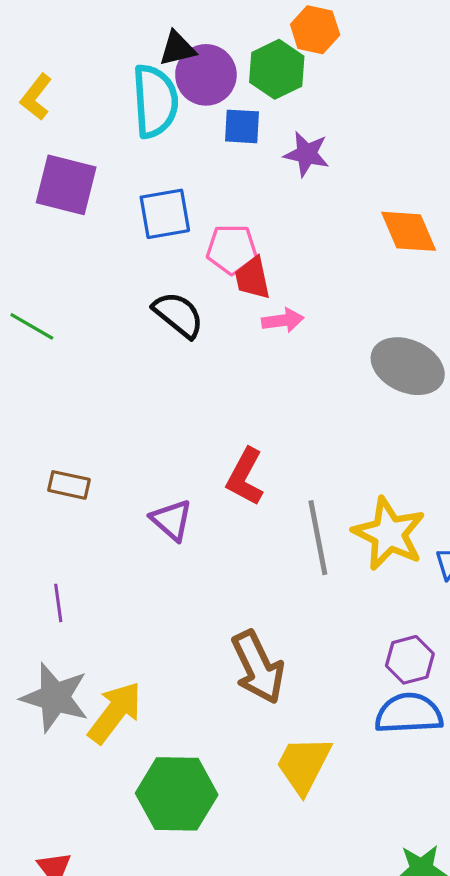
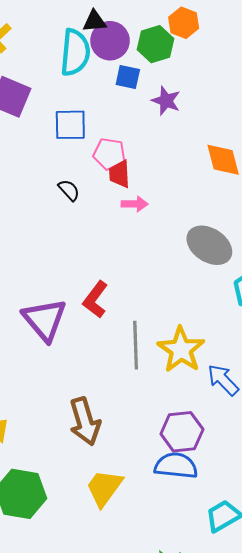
black semicircle: (178, 315) -> (69, 190), size x0.7
purple triangle: (172, 520) -> (45, 320), size x1.6
purple hexagon: (410, 660) -> (182, 432), size x1.4

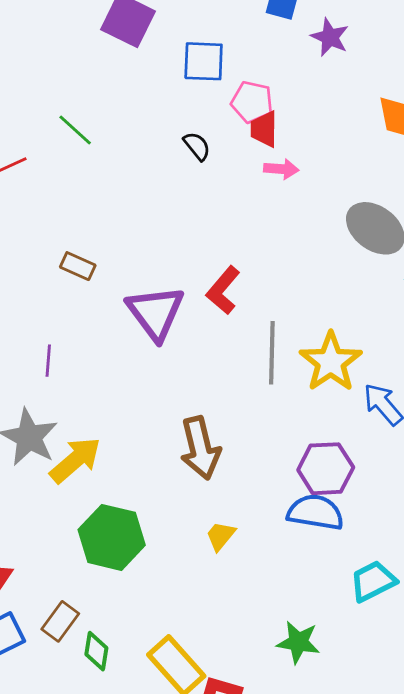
yellow trapezoid: (104, 488) -> (220, 536), size x0.6

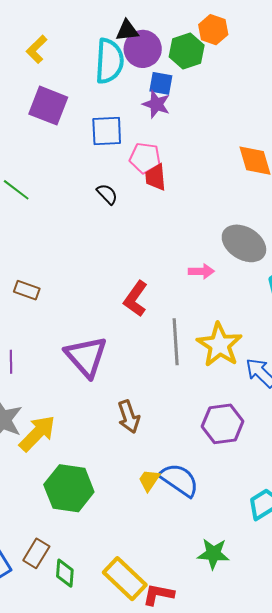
purple star: (330, 37) -> (156, 104), moved
pink arrow: (281, 169) -> (201, 271), moved
purple triangle: (155, 313) -> (86, 357), moved
brown arrow: (200, 448) -> (129, 417), size x0.7
blue semicircle: (315, 512) -> (179, 480), moved, turned 30

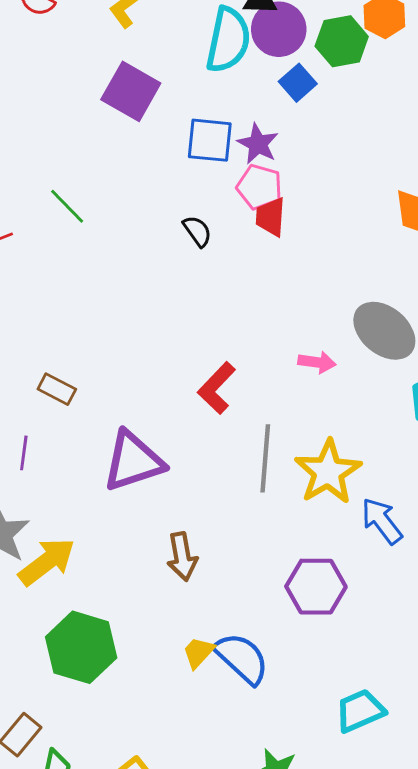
blue square: (161, 83) -> (298, 83), turned 30
purple star: (156, 104) -> (258, 144), moved
brown rectangle: (27, 290) -> (57, 389), moved
purple triangle: (86, 357) -> (133, 461), turned 45

